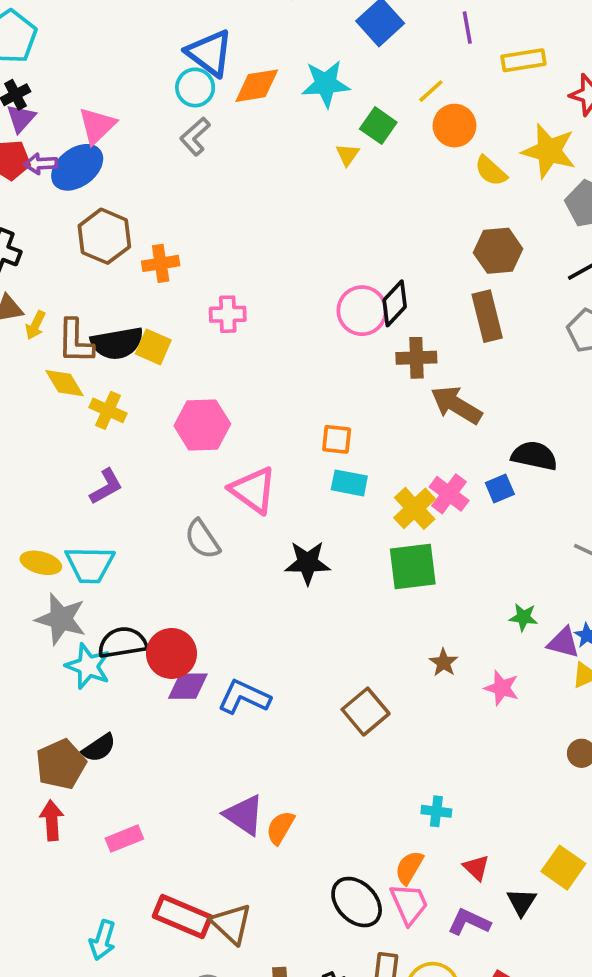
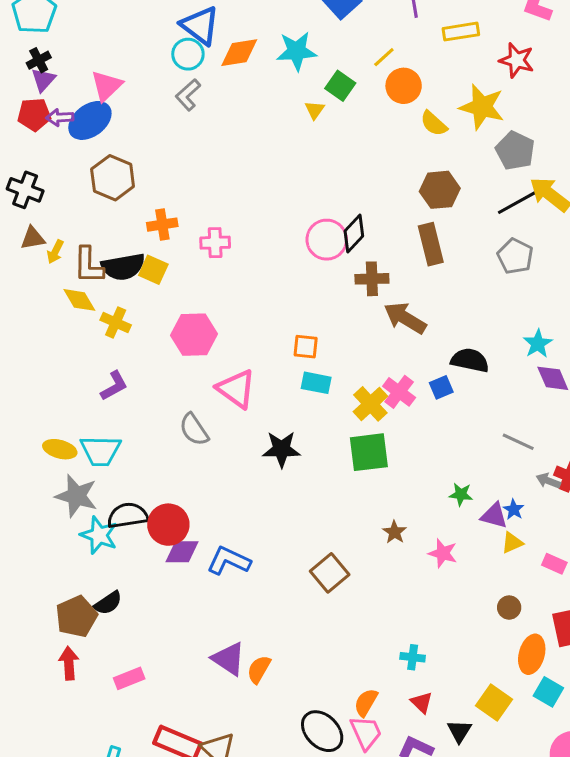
orange cross: (161, 263) -> (162, 225), moved
cyan cross: (436, 811) -> (413, 657), moved

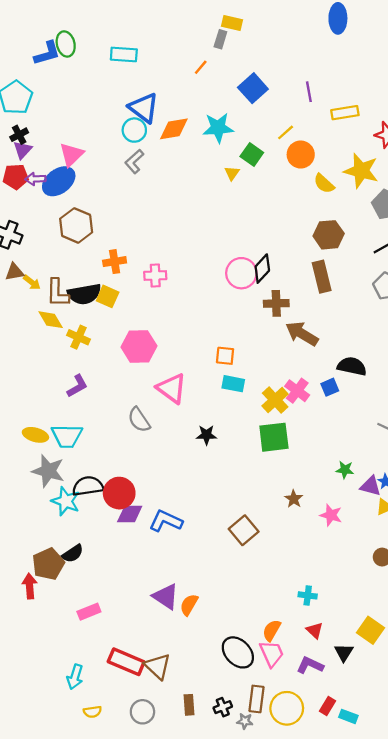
yellow arrow: (55, 252) -> (32, 282), turned -78
black star: (281, 449) -> (206, 435), size x0.7
red arrow: (69, 663) -> (30, 586), moved

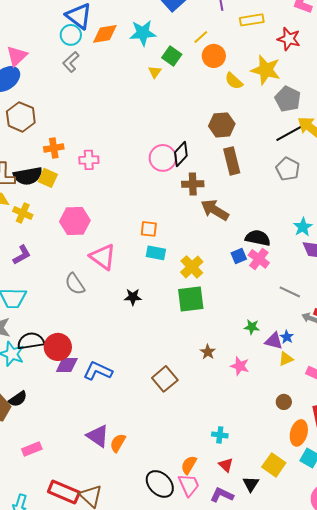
brown hexagon: (329, 235) -> (222, 125), moved
pink cross: (297, 391) -> (259, 259), moved

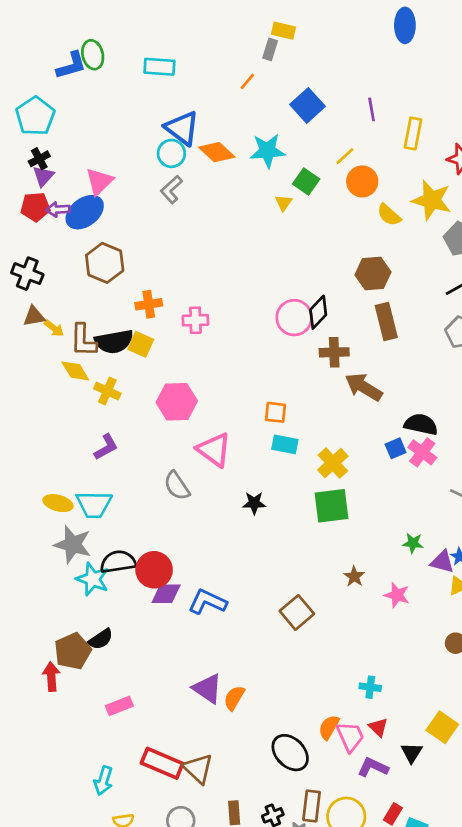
yellow rectangle: (252, 20) -> (413, 133), turned -70
orange diamond: (105, 34) -> (217, 152), turned 52
pink trapezoid: (189, 485) -> (350, 737), moved

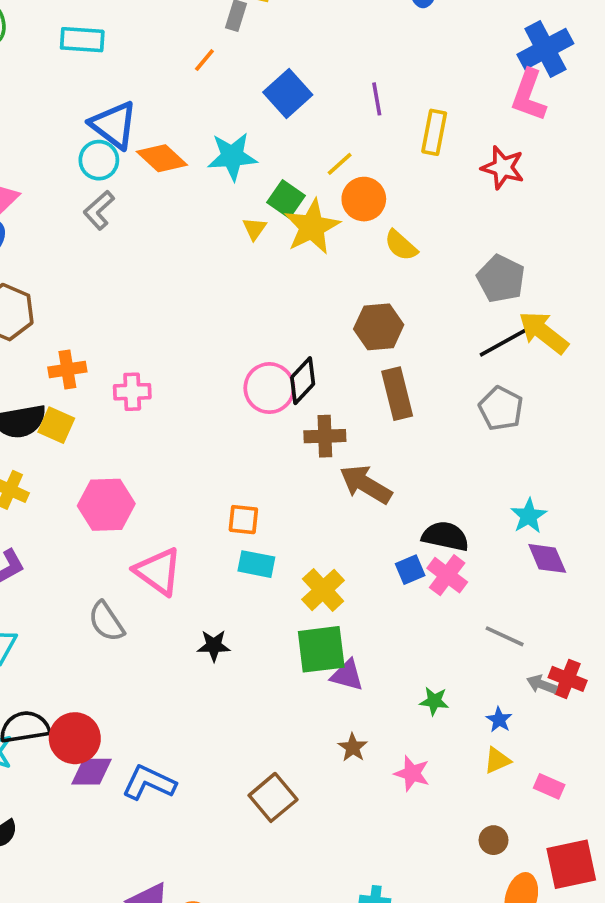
yellow star: (432, 200) -> (312, 227), moved, turned 30
purple triangle: (442, 562) -> (347, 675), moved

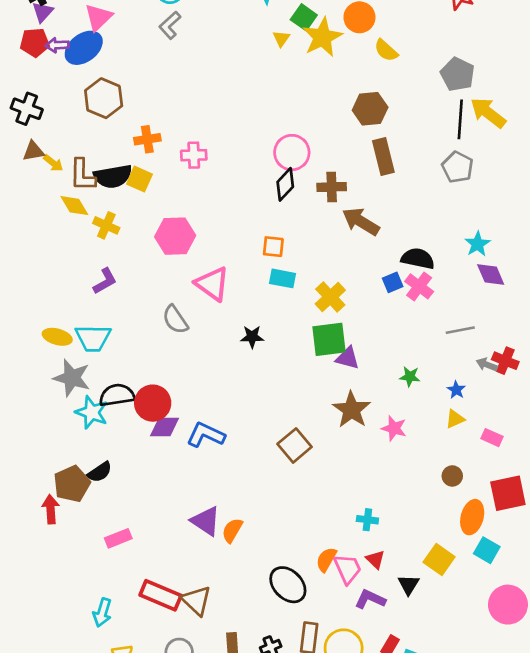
black line: (505, 342) -> (460, 119), turned -57
black diamond: (303, 381) -> (285, 184), moved
gray line: (505, 636) -> (460, 330), turned -36
brown star: (353, 747) -> (352, 410), size x1.8

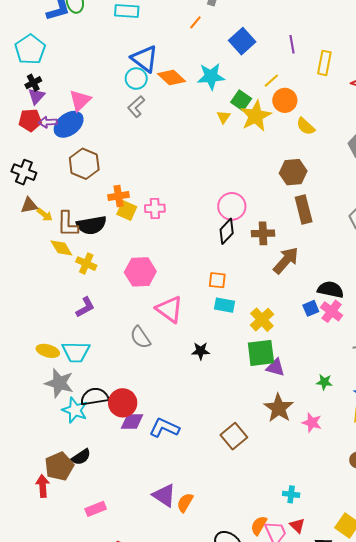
yellow square: (139, 179) -> (127, 211), moved
brown arrow: (361, 221) -> (286, 260), turned 100

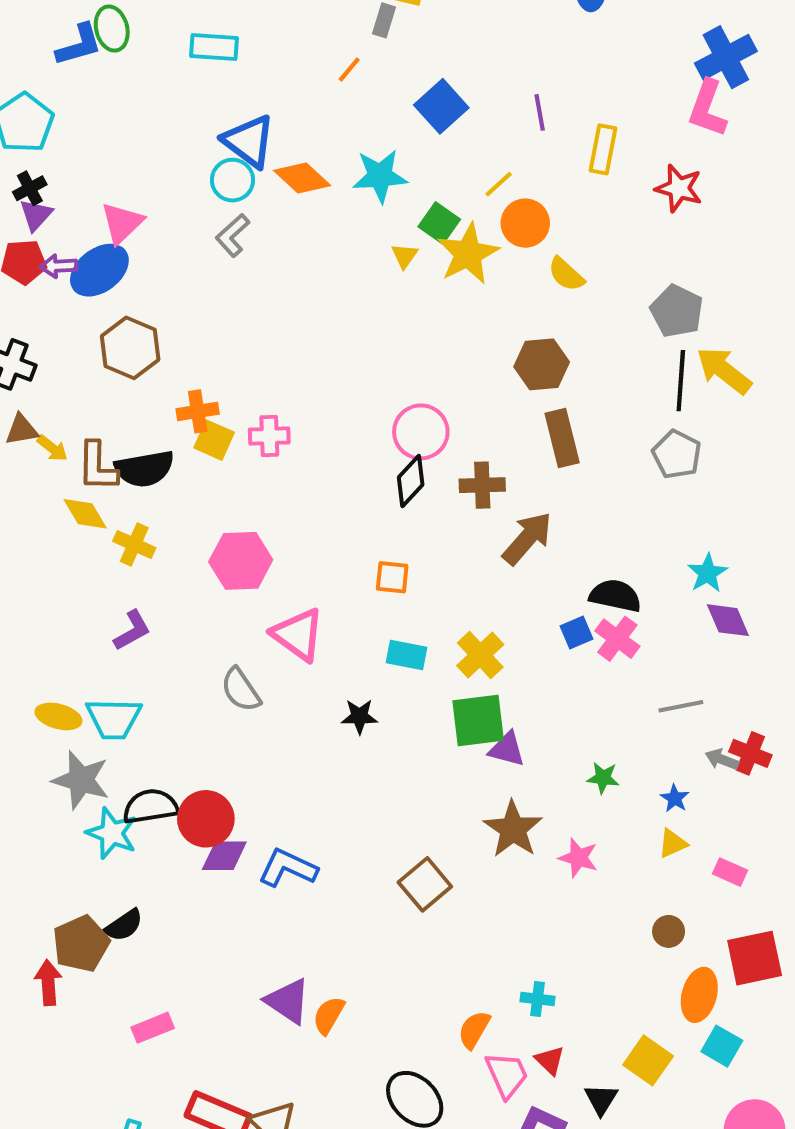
cyan rectangle: (225, 305) -> (407, 655), moved
orange semicircle: (259, 526) -> (474, 1030), moved

